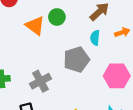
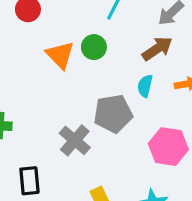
gray cross: (40, 81) -> (75, 140), moved, turned -30

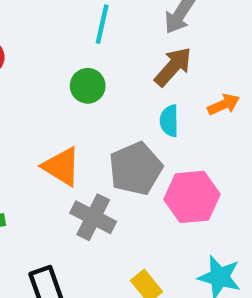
orange triangle: (60, 55) -> (62, 167), moved
pink hexagon: (168, 147) -> (192, 197), moved

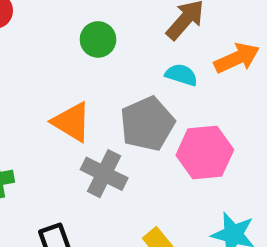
orange arrow: (224, 105) -> (237, 58), size x1.4
cyan semicircle: (169, 121) -> (181, 75), turned 108

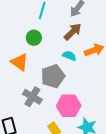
orange triangle: (72, 122) -> (19, 62), moved
pink hexagon: (205, 153) -> (69, 106), moved

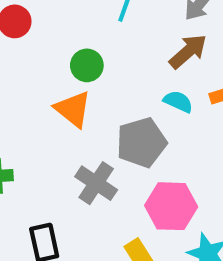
green circle: (34, 38) -> (87, 65), moved

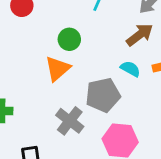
orange triangle: (73, 109) -> (58, 69), turned 36

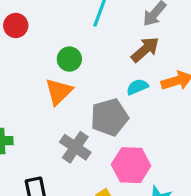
cyan semicircle: (130, 69) -> (137, 87), turned -48

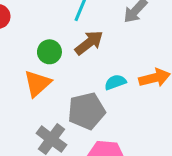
brown arrow: (145, 50) -> (89, 43), moved

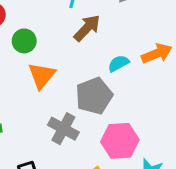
green circle: (49, 52) -> (24, 41), moved

